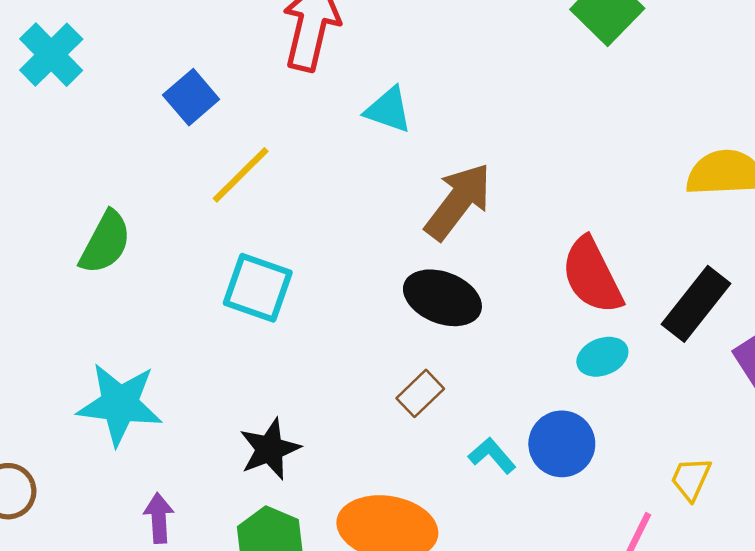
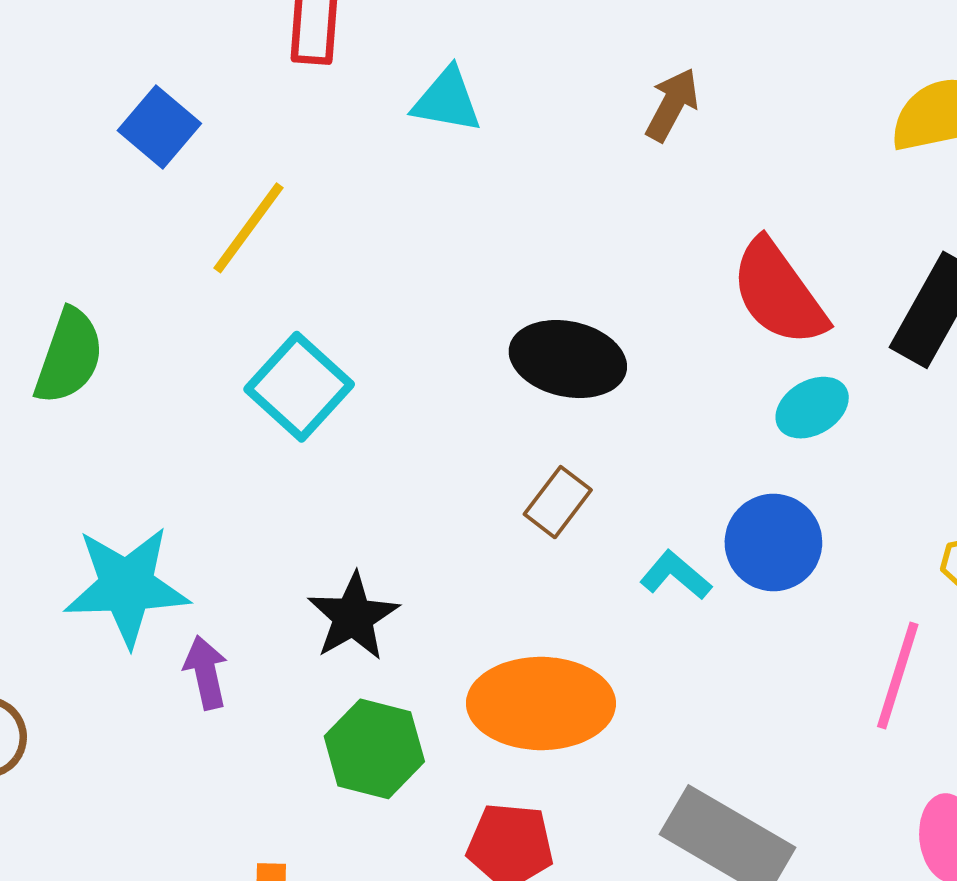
brown arrow: (458, 201) -> (672, 105), moved, size x0.6
cyan square: (258, 288) -> (299, 387), turned 32
purple arrow: (159, 518) -> (206, 672), moved

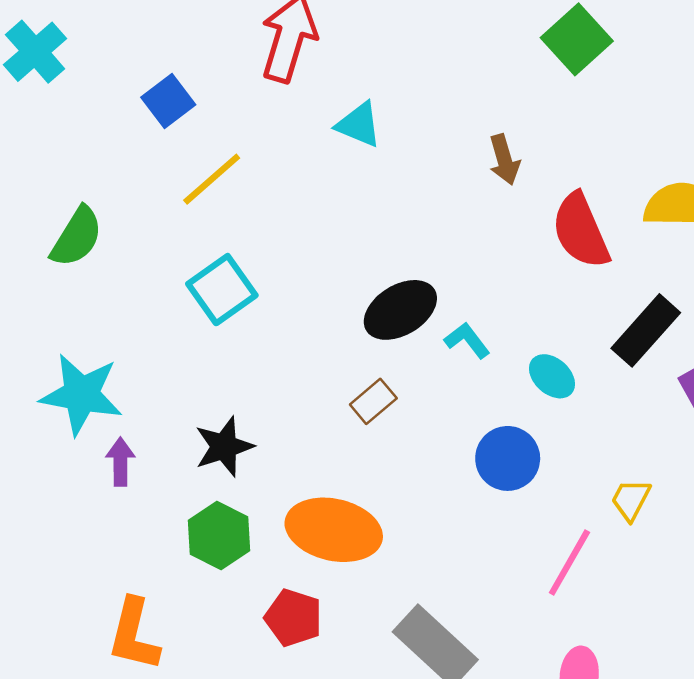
brown arrow: (672, 105) -> (504, 160), turned 123
red semicircle: (779, 293) -> (581, 231), moved
black ellipse: (568, 359) -> (400, 310), turned -56
cyan ellipse: (812, 408) -> (552, 376), turned 60
cyan L-shape: (676, 575) -> (467, 340), moved

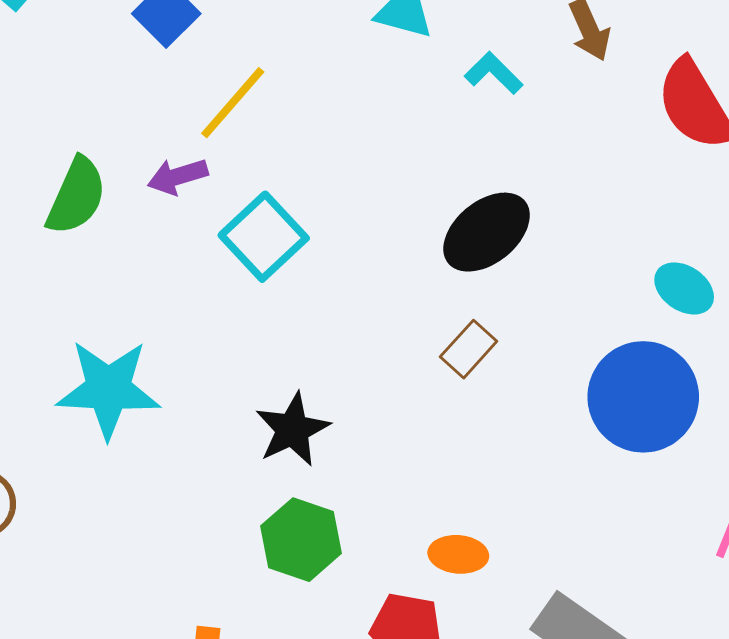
cyan L-shape: (467, 340) -> (494, 73), moved
blue circle: (508, 458) -> (643, 397), size x1.4
purple arrow: (120, 462) -> (178, 176), moved, turned -99
orange ellipse: (334, 530) -> (458, 554), moved, size x0.5

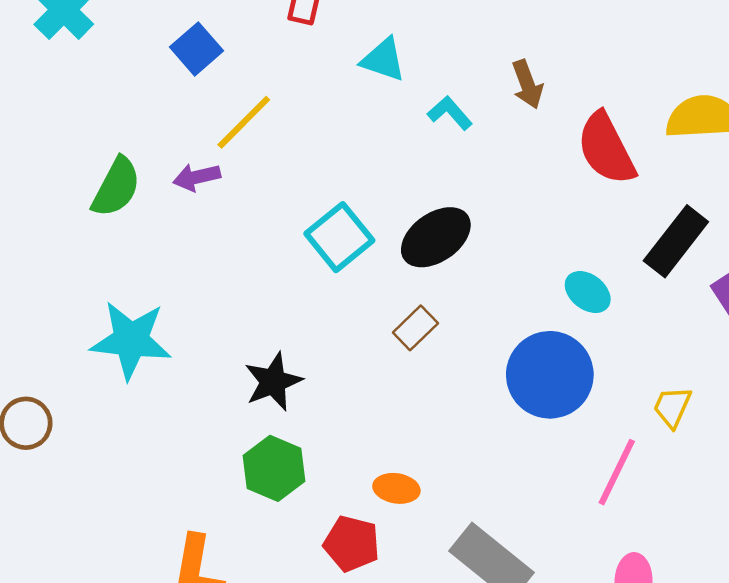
cyan square: (264, 237) -> (339, 237), moved

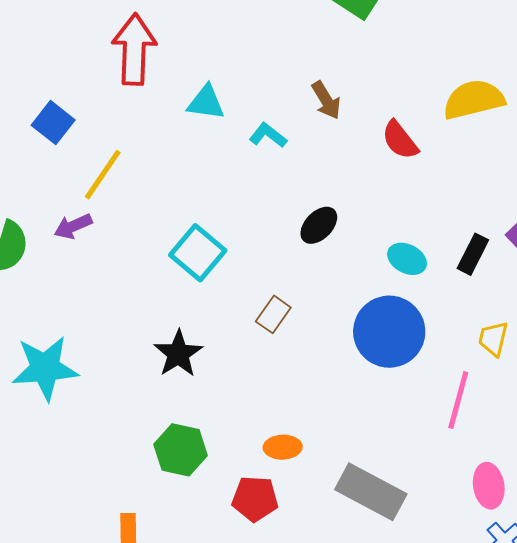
red semicircle: (606, 149) -> (400, 140), size x0.7
black ellipse: (436, 237) -> (319, 225), moved, size x0.7
black rectangle: (676, 241) -> (473, 254), moved, size x0.7
black star: (273, 382) -> (178, 354), moved

